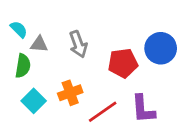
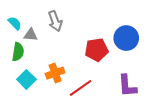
gray arrow: (78, 44) -> (55, 21), moved
purple L-shape: (143, 109) -> (127, 86), moved

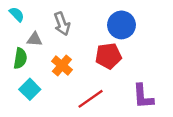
cyan semicircle: (15, 23) -> (17, 14), moved
blue circle: (126, 38) -> (121, 25), moved
orange cross: (55, 73) -> (62, 65), moved, turned -30

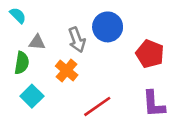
gray arrow: (62, 24) -> (77, 40), moved
blue circle: (121, 25) -> (108, 27), moved
red pentagon: (108, 56) -> (150, 54), moved, turned 30

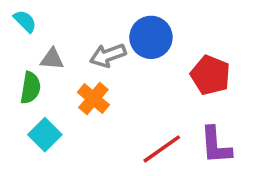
gray arrow: (77, 40) -> (108, 55), turned 90
red line: (97, 106) -> (162, 149), moved

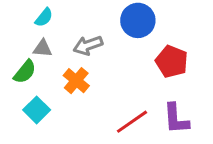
cyan semicircle: (25, 21) -> (44, 17), moved, turned 84
blue circle: (151, 37) -> (138, 20), moved
green semicircle: (30, 88) -> (25, 72), turned 30

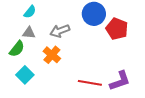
red pentagon: (172, 62) -> (117, 29), moved
purple L-shape: (176, 119) -> (120, 81), turned -105
red line: (132, 122) -> (90, 83), turned 45

